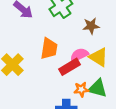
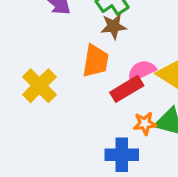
brown star: (91, 26) -> (114, 26), moved

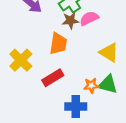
pink semicircle: (142, 71) -> (89, 18), moved
red rectangle: (127, 89) -> (53, 78), moved

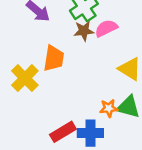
orange trapezoid: (58, 44) -> (54, 58), moved
red rectangle: (53, 78) -> (63, 132), moved

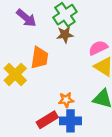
pink semicircle: (106, 28) -> (98, 48), moved
orange star: (109, 108) -> (66, 100), moved

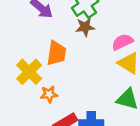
orange star: (66, 100) -> (49, 94), moved

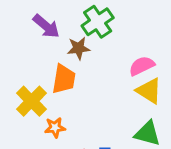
brown star: (85, 27) -> (79, 48), moved

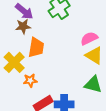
brown star: (79, 48) -> (23, 26), moved

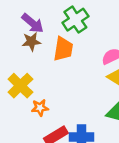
orange trapezoid: (36, 47) -> (63, 49), moved

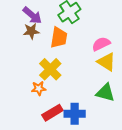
yellow cross: (20, 86) -> (50, 69), moved

